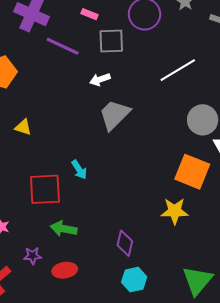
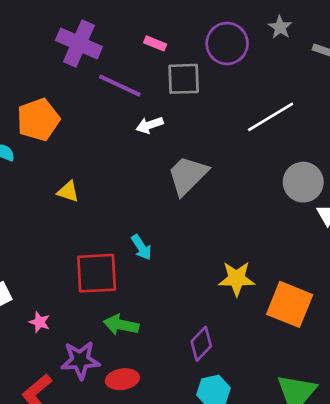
white arrow: (100, 79) -> (150, 125), moved
orange square: (192, 172) -> (290, 304), moved
yellow star: (175, 211) -> (237, 279), moved
purple diamond: (125, 243) -> (201, 344), turned 30
purple star: (33, 256) -> (80, 360), size x1.6

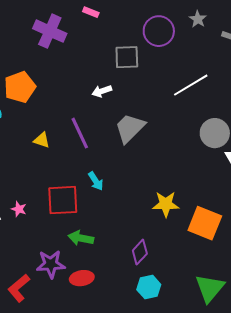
pink rectangle: (155, 43) -> (91, 12), moved
purple line: (120, 86) -> (80, 133), moved, turned 40
pink star: (40, 322) -> (19, 209), moved

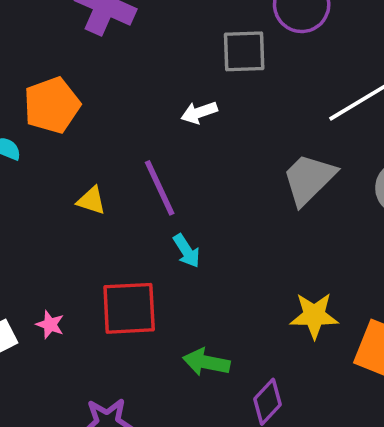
gray trapezoid: (130, 128) -> (309, 179), moved
cyan arrow: (96, 181) -> (187, 251), moved
green arrow: (81, 238) -> (206, 362), moved

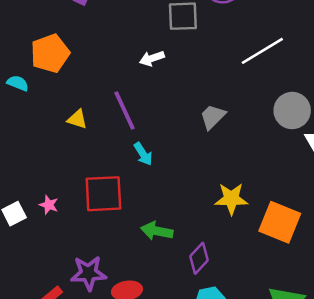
gray trapezoid: (309, 179) -> (213, 117), moved, size x0.7

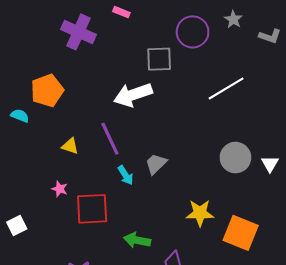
white arrow: (152, 58) -> (133, 95), size x1.8
gray circle: (292, 111) -> (235, 158), moved
gray trapezoid: (213, 117) -> (156, 164), moved
pink star: (49, 205) -> (60, 189), moved

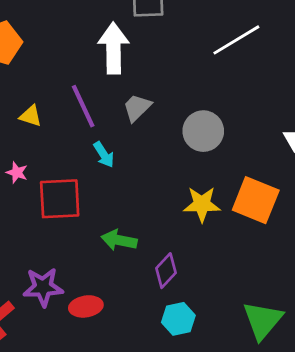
white arrow: (133, 95) -> (113, 48), turned 108
gray circle: (235, 158) -> (203, 131), moved
gray trapezoid: (156, 164) -> (137, 108), moved
orange square: (241, 233) -> (256, 200), moved

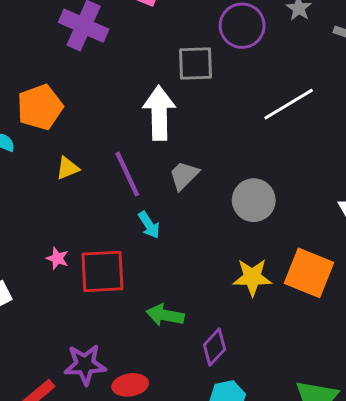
yellow triangle: (31, 116) -> (68, 168), moved, turned -40
pink star: (17, 173) -> (57, 258), moved

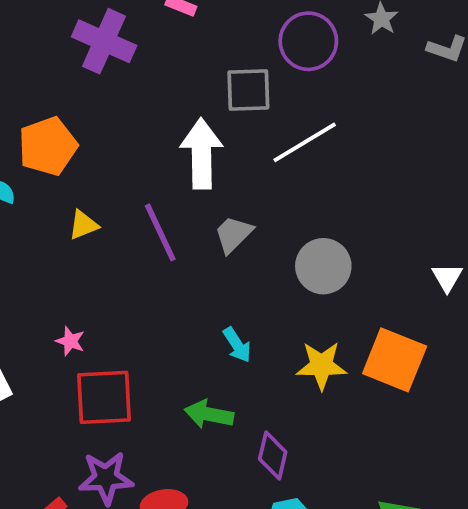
white line: (289, 104) -> (305, 142), moved
cyan arrow: (149, 225) -> (237, 345), moved
red square: (102, 271) -> (104, 397), moved
purple diamond: (214, 347) -> (273, 455), turned -30

